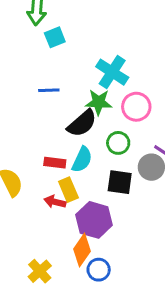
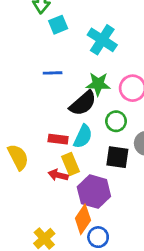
cyan cross: (112, 72) -> (102, 40), moved

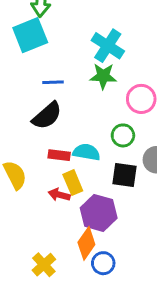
cyan square: (58, 25) -> (30, 35), moved, size x1.6
green star: (98, 84) -> (103, 76), moved
black semicircle: (83, 103) -> (47, 116), moved
cyan semicircle: (83, 136) -> (86, 152), turned -105

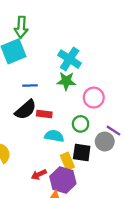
red rectangle: (59, 155) -> (44, 114), moved
yellow rectangle: (73, 183) -> (67, 161), moved
red arrow: (59, 195) -> (39, 174), moved, turned -40

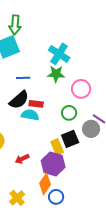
cyan semicircle: (54, 136) -> (30, 115), moved
black square: (82, 152) -> (70, 139), turned -30
red arrow: (39, 174) -> (22, 159), moved

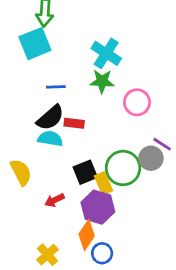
green circle: (69, 113) -> (123, 168), moved, size x1.6
cyan semicircle: (30, 115) -> (50, 139), moved
black square: (70, 139) -> (85, 172), moved

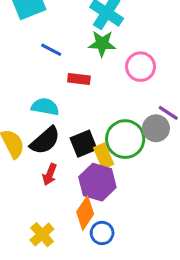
blue line: (56, 87) -> (51, 50), turned 30
black semicircle: (50, 118) -> (45, 141), moved
red rectangle: (74, 123) -> (79, 79), moved
red arrow: (55, 200) -> (50, 174), turned -42

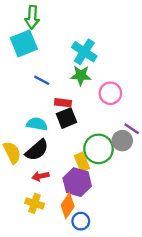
black square: (84, 144) -> (67, 118), moved
red arrow: (50, 174) -> (40, 176), turned 56
yellow cross: (42, 235) -> (35, 203), moved, turned -30

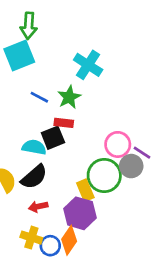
green star: (81, 75) -> (69, 97), moved, turned -30
pink circle: (110, 93) -> (118, 144), moved
black square: (67, 118) -> (53, 138), moved
blue circle: (81, 221) -> (50, 246), moved

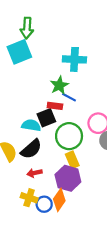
cyan cross: (88, 65) -> (74, 59), turned -30
blue line: (39, 97) -> (69, 97), moved
green circle: (104, 175) -> (69, 136), moved

